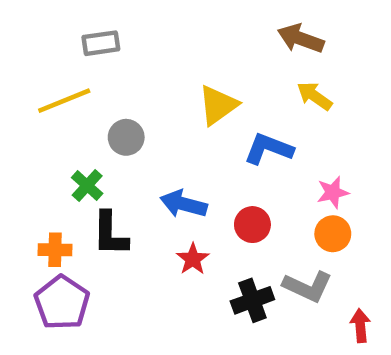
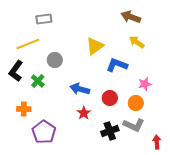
black L-shape: (110, 234) -> (16, 71), moved, turned 35
orange circle: (333, 234) -> (136, 103), moved
purple pentagon: (62, 303) -> (44, 132), moved

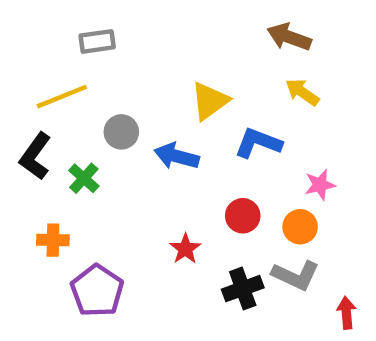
blue arrow: (80, 89) -> (177, 156), moved

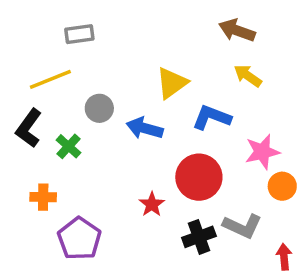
pink star: (320, 185) -> (262, 152), size x1.4
red circle: (243, 216) -> (199, 177), size x1.6
orange circle: (300, 227) -> (282, 186), moved

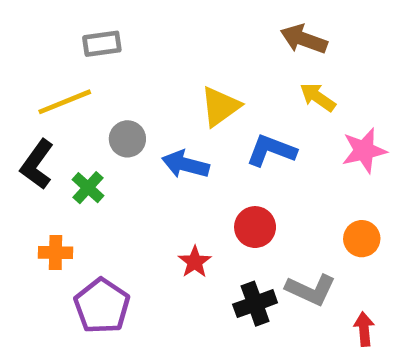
pink star: (262, 152) -> (364, 151), moved
red circle: (199, 177) -> (255, 227), size x0.7

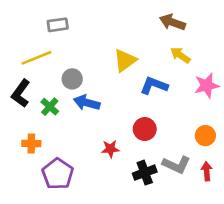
blue arrow: (185, 164) -> (87, 103), moved
red star: (195, 262) -> (110, 149), turned 30
red arrow: (364, 329) -> (207, 171), moved

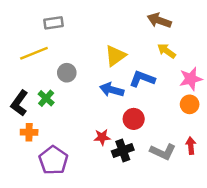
black L-shape: (21, 93) -> (19, 103), moved
blue arrow: (87, 103) -> (112, 90), moved
orange circle: (205, 136) -> (190, 104), moved
red arrow: (207, 171) -> (191, 146), moved
black cross: (145, 173) -> (123, 151), moved

